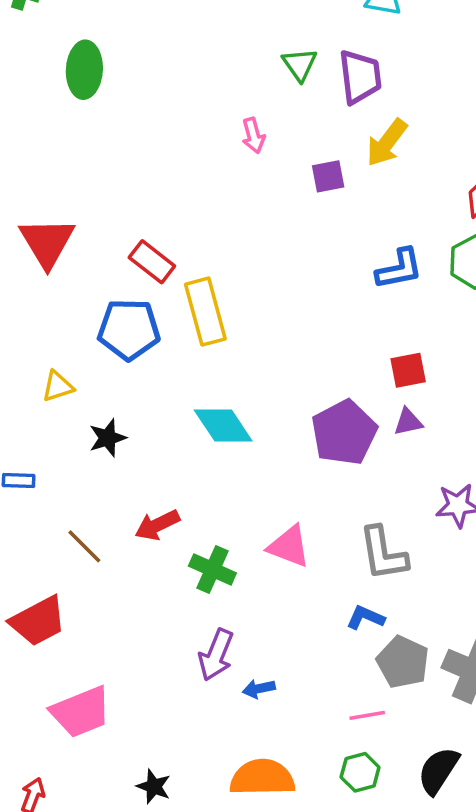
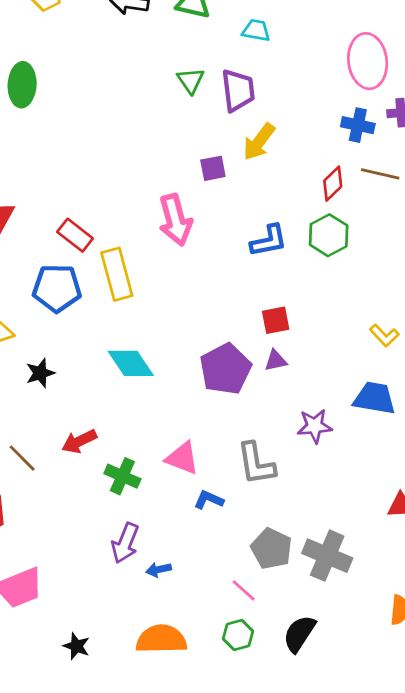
pink arrow: (253, 136) -> (175, 220), moved, size x1.8
blue L-shape: (365, 618) -> (209, 500), moved
pink line: (367, 715) -> (244, 590), turned 52

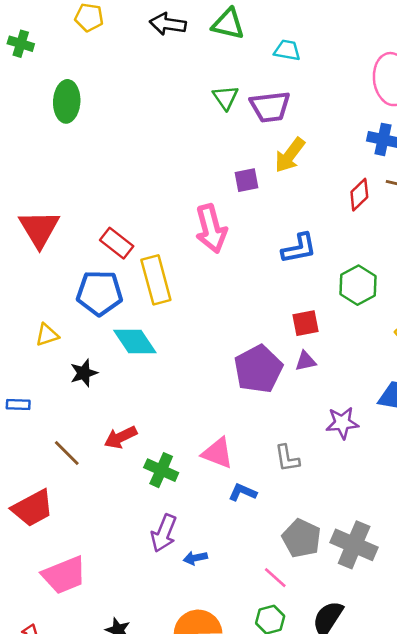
purple trapezoid: (238, 90) -> (270, 107), turned 90
green hexagon: (329, 235) -> (358, 285), moved
cyan diamond: (131, 363) -> (135, 342), moved
gray L-shape: (256, 464) -> (287, 458), size x0.7

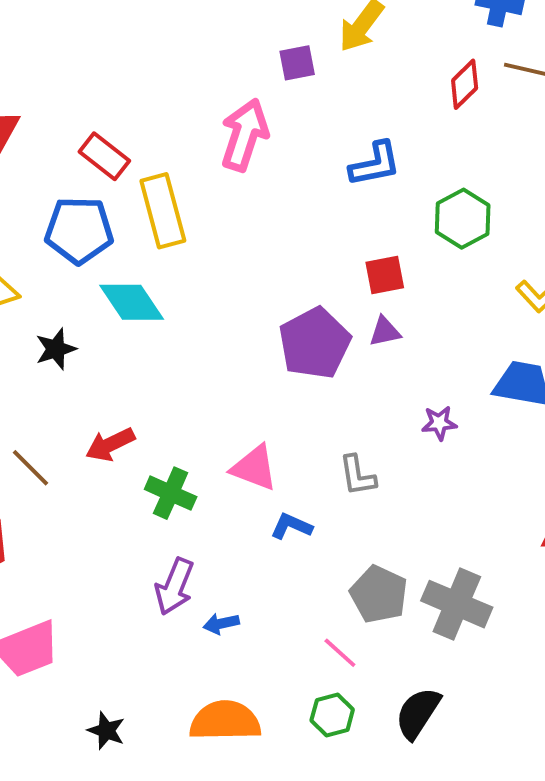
pink arrow: (211, 229) -> (245, 135), turned -147
purple star: (342, 423) -> (439, 423), size x0.7

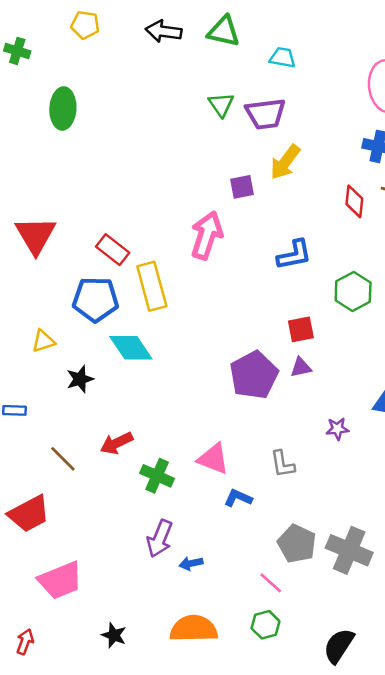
red diamond: (465, 84) -> (354, 201), turned -40
black semicircle: (418, 713) -> (339, 646), moved

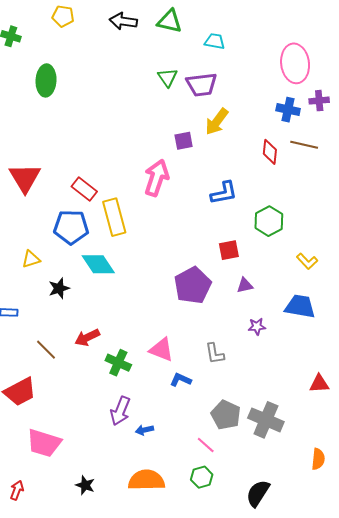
purple triangle: (301, 367) -> (245, 285), moved
pink trapezoid: (60, 580) -> (44, 443), turned 39

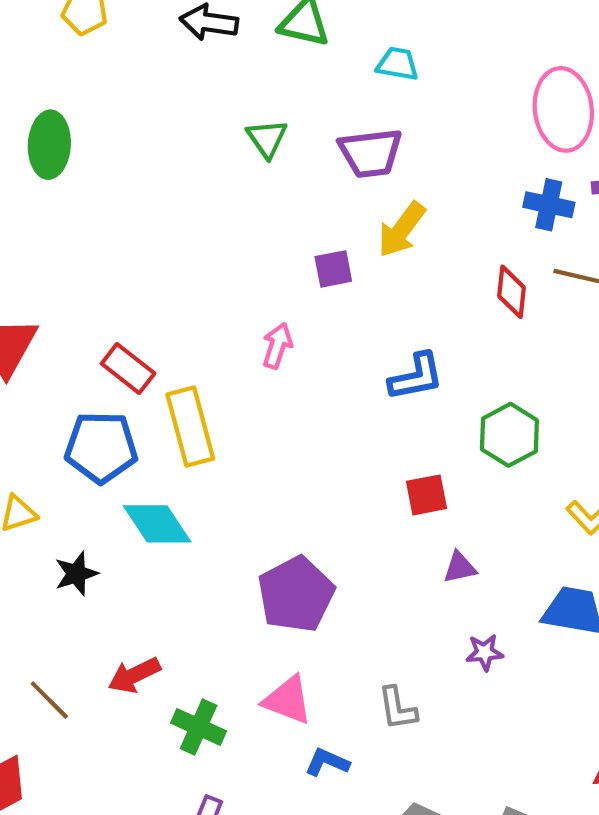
green triangle: (168, 77) -> (267, 138), moved
pink arrow: (156, 178) -> (277, 346), size x0.6
purple pentagon: (193, 285) -> (296, 594), moved

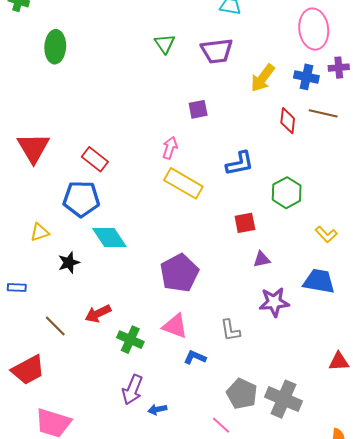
yellow arrow: (402, 230) -> (263, 78), moved
yellow rectangle: (190, 427) -> (183, 183), moved, turned -45
purple star: (485, 652) -> (274, 302), size x1.6

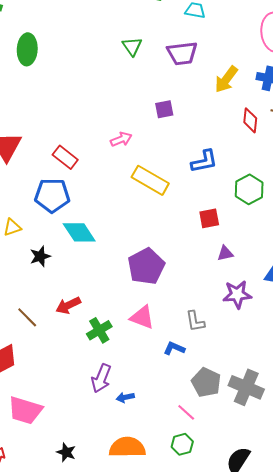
pink arrow: (170, 148) -> (121, 139), moved, turned 50
green cross: (130, 340) -> (99, 330), turned 35
blue L-shape: (195, 357) -> (174, 348), moved

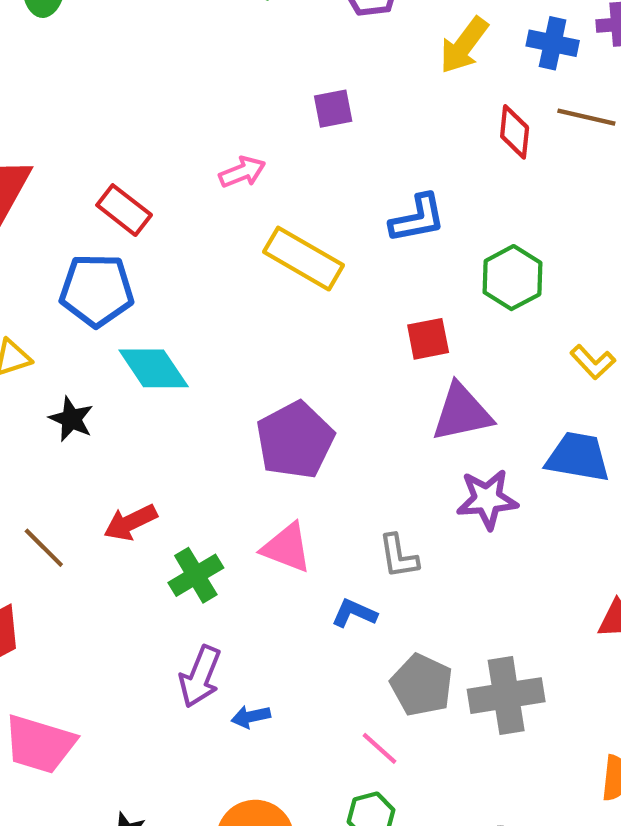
purple triangle: (225, 253) -> (462, 413), size x1.8
black star: (40, 256) -> (71, 419), turned -30
gray cross: (246, 387) -> (506, 696), turned -32

